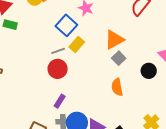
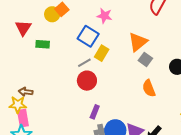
green rectangle: (10, 25) -> (43, 44), moved

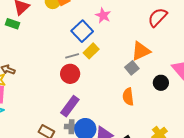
orange triangle: (138, 42) -> (141, 51), moved
green rectangle: (43, 44) -> (13, 24), moved
purple rectangle: (95, 112) -> (70, 106), size x1.5

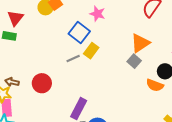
red circle: (70, 74) -> (42, 83), moved
orange semicircle: (128, 97) -> (155, 85), moved, turned -54

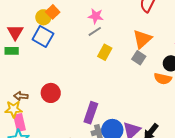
blue square: (79, 33) -> (43, 37), moved
yellow rectangle: (91, 51) -> (105, 52), moved
gray line: (73, 59) -> (95, 31), moved

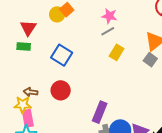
blue square: (43, 37) -> (62, 55), moved

